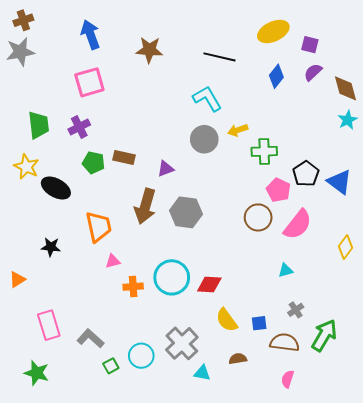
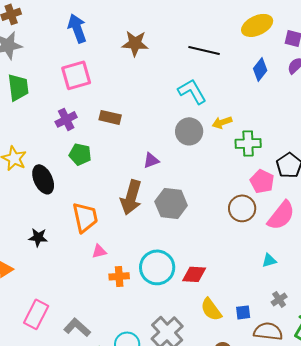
green trapezoid: (39, 125) -> (18, 87), moved
brown rectangle: (124, 158) -> (110, 117), moved
black ellipse: (56, 188) -> (43, 179), turned 36
pink rectangle: (49, 325) -> (36, 314), turned 44

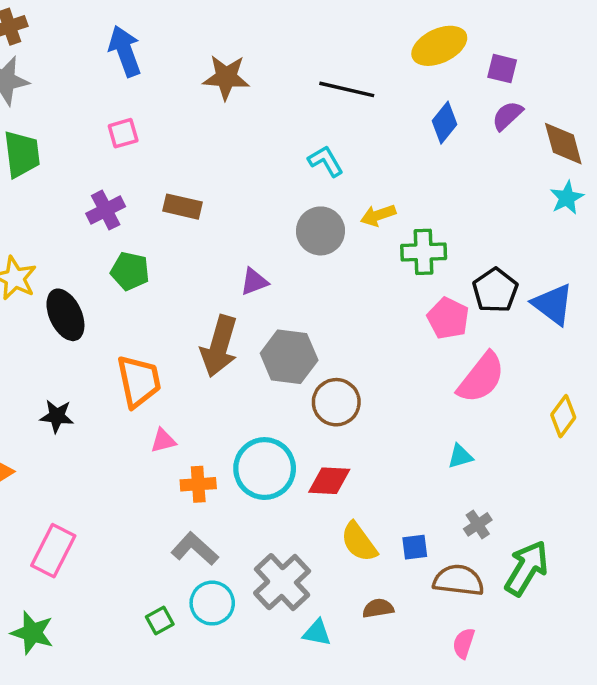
pink square: (76, 75) -> (123, 133), size x0.6
cyan L-shape: (192, 91) -> (326, 161), size x0.7
brown circle: (242, 208) -> (336, 402), moved
gray L-shape: (77, 327) -> (195, 549), moved

